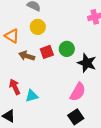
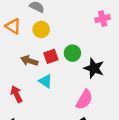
orange triangle: (12, 36) -> (13, 26), moved
cyan triangle: (32, 96) -> (45, 81), moved, turned 48

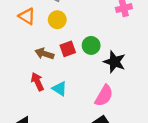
cyan triangle: (45, 81) -> (60, 89), moved
red arrow: (16, 94) -> (37, 82), moved

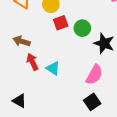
red square: (68, 49) -> (61, 23), moved
brown arrow: (44, 54) -> (22, 41), moved

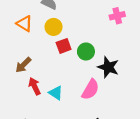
brown arrow: (22, 41) -> (23, 65), turned -63
pink semicircle: (94, 75) -> (90, 90), moved

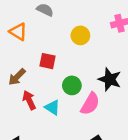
yellow circle: (54, 27) -> (80, 35), moved
red square: (64, 46) -> (47, 61), moved, turned 32
green circle: (86, 52) -> (72, 85), moved

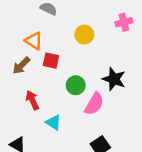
orange triangle: (18, 32) -> (34, 41), moved
brown arrow: (17, 77) -> (21, 65), moved
cyan triangle: (52, 107) -> (53, 122), moved

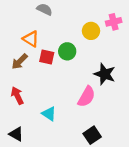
yellow circle: (84, 35) -> (91, 31), moved
green circle: (76, 85) -> (67, 51), moved
red arrow: (32, 100) -> (17, 96), moved

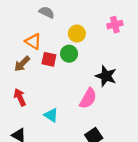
yellow circle: (91, 31) -> (77, 34), moved

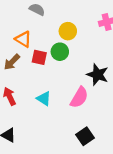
cyan triangle: (51, 115) -> (44, 99), moved

